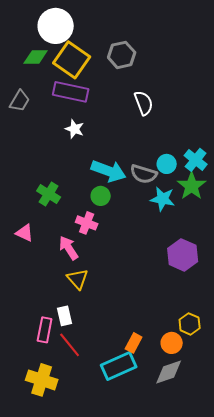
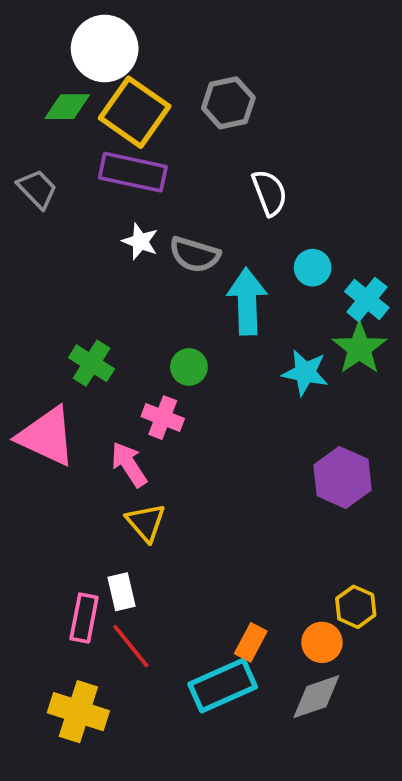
gray trapezoid: (20, 101) -> (37, 189), turned -75
cyan circle: (167, 164) -> (313, 268), moved
cyan arrow: (109, 171) -> (247, 301), moved, turned -112
gray semicircle: (144, 174) -> (195, 255), moved
pink triangle: (25, 233) -> (47, 436), size x1.8

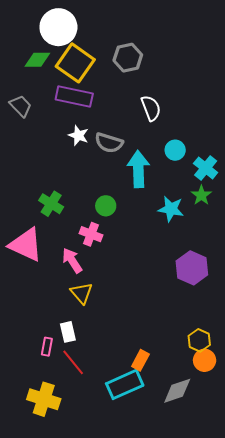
green star: (359, 348) -> (201, 195), size x0.7
pink rectangle: (84, 618) -> (47, 347), size x0.7
orange circle: (322, 642) -> (205, 360), moved

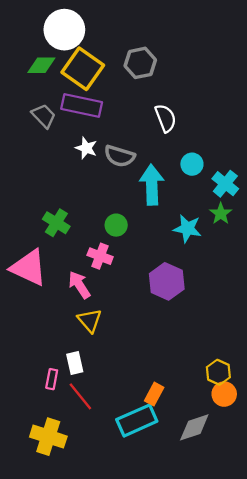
gray trapezoid: (21, 106) -> (44, 116), moved
purple hexagon: (192, 268) -> (167, 281), moved

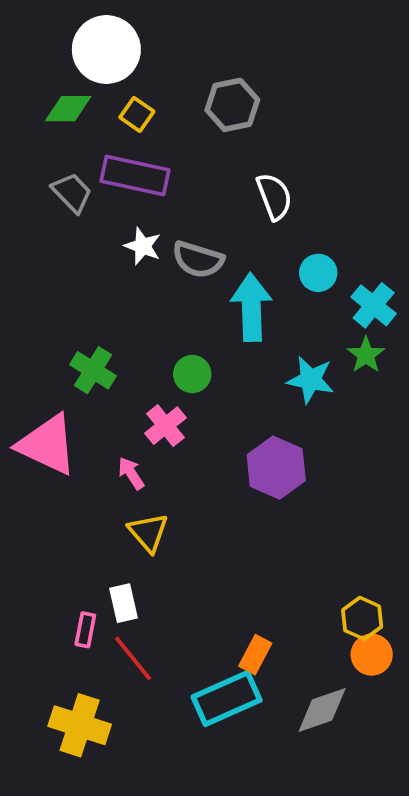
yellow square: (83, 69) -> (137, 114), size x0.5
pink cross: (100, 256) -> (166, 426), turned 30
pink arrow: (79, 285) -> (131, 473), size x0.7

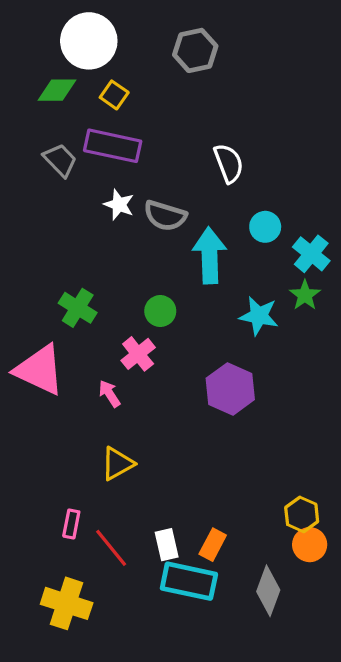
gray hexagon: (232, 105) -> (195, 50), moved
yellow triangle: (148, 532) -> (117, 464), moved, turned 42
white rectangle: (124, 603) -> (167, 545), moved
cyan rectangle: (227, 699) -> (189, 581), turned 36
gray diamond: (322, 710) -> (268, 591), turned -51

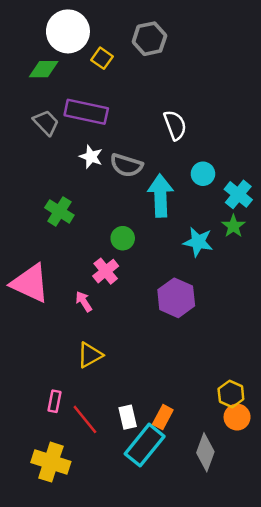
yellow square: (114, 95) -> (102, 58), moved
green cross: (78, 308) -> (59, 211), moved
cyan rectangle: (189, 581) -> (145, 445), turned -63

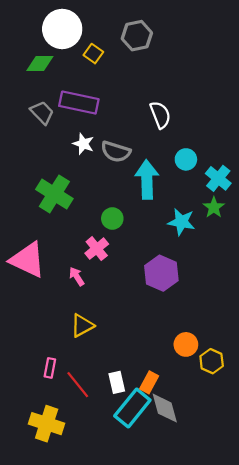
green cross: (59, 211) -> (54, 194), size x1.4
orange circle: (237, 417) -> (186, 344), moved
gray diamond: (205, 452) -> (165, 408), moved, turned -36

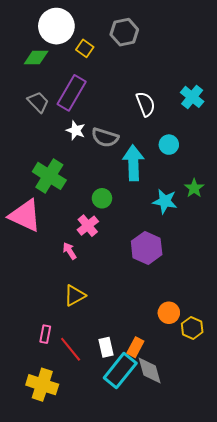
purple rectangle: (79, 103) -> (72, 93), turned -72
cyan cross: (218, 178) -> (192, 97), moved
pink triangle: (28, 260) -> (25, 215), moved

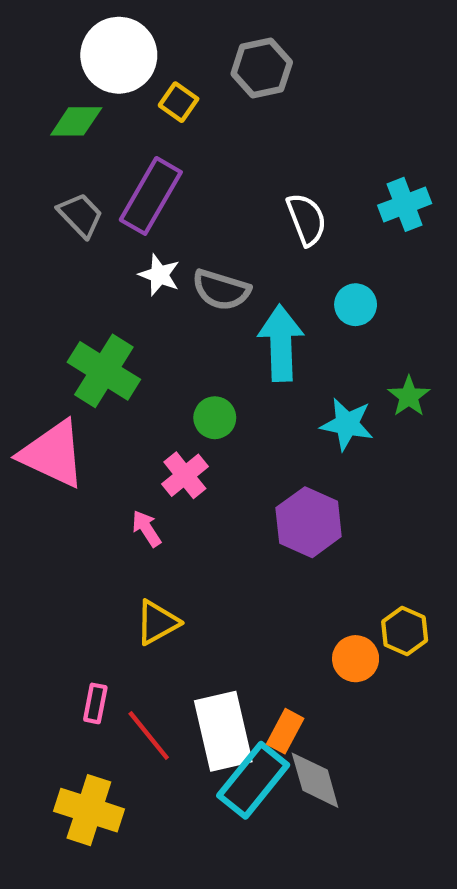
cyan cross: (192, 97) -> (405, 204), turned 30
yellow hexagon: (192, 328) -> (405, 631), moved
white rectangle: (106, 347) -> (223, 731), size x1.8

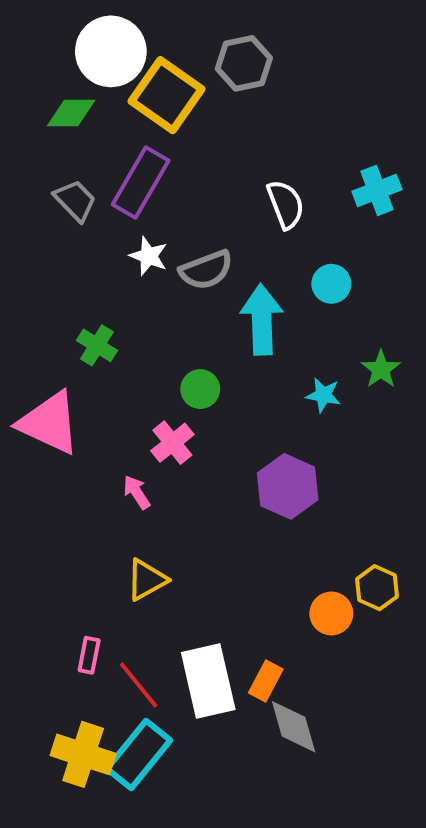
yellow square: (179, 102) -> (166, 95), size x2.0
gray semicircle: (221, 290) -> (206, 270), turned -38
green cross: (104, 371) -> (97, 345), size x0.6
cyan star: (347, 424) -> (323, 395), size x0.7
cyan rectangle: (253, 780) -> (139, 754), moved

